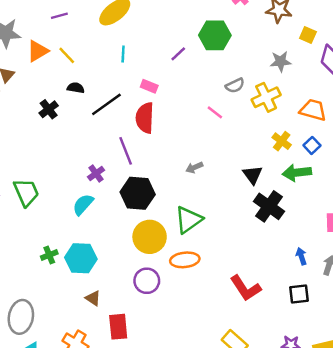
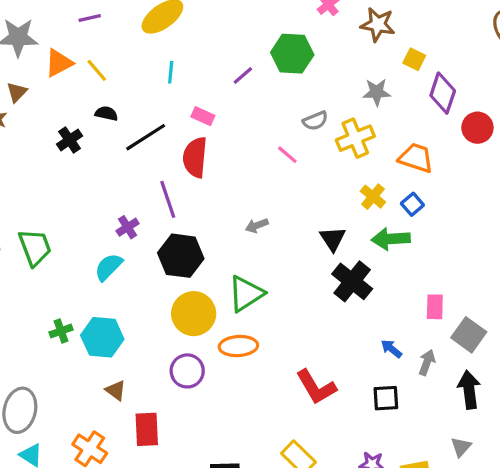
blue arrow: (301, 256) -> (391, 349), turned -35

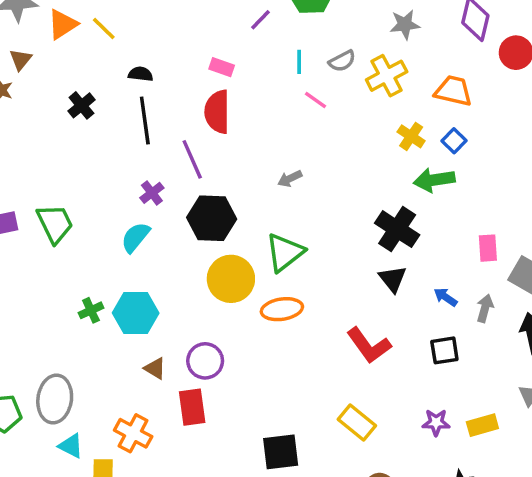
cyan line: (171, 72) -> (299, 62), moved
black semicircle: (106, 113) -> (141, 74), moved
black line: (146, 137) -> (145, 121), moved, turned -60
black triangle: (333, 239) -> (393, 279), moved
purple circle: (187, 371) -> (205, 361), moved

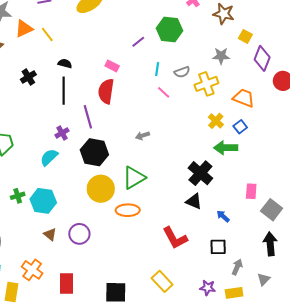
black triangle: (393, 279) -> (194, 201), turned -36
gray arrow: (485, 308) -> (237, 267), moved
red rectangle: (192, 407) -> (67, 284), moved

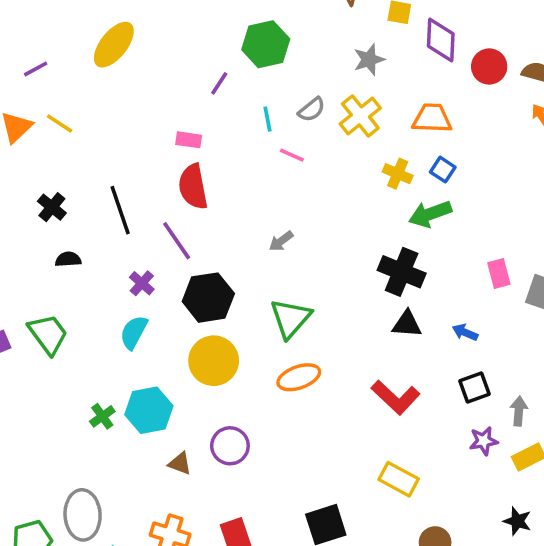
black semicircle: (65, 64) -> (68, 259), moved
yellow circle: (101, 189) -> (214, 361), moved
purple star: (208, 288) -> (484, 441), moved

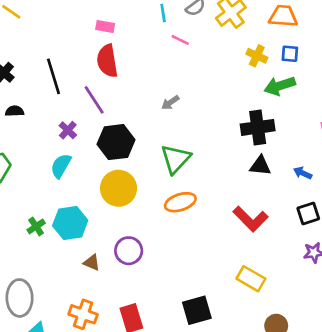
blue square: (443, 170) -> (290, 54), turned -30
black cross: (402, 272) -> (258, 127), turned -32

